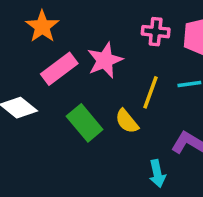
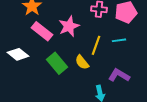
pink rectangle: (59, 69) -> (42, 31), turned 75

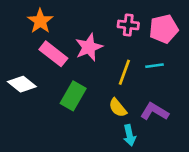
yellow semicircle: (82, 62) -> (118, 108), moved
green rectangle: (57, 63) -> (73, 96), turned 70

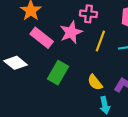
pink cross: (128, 25) -> (88, 14), moved
yellow line: (124, 72) -> (100, 41), moved

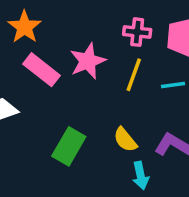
pink cross: (88, 14) -> (137, 32), moved
green rectangle: (58, 73) -> (69, 146), moved

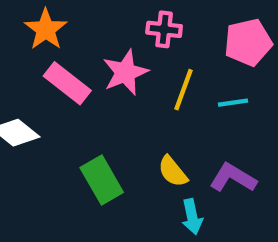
pink cross: (137, 32) -> (164, 29), moved
green rectangle: (69, 146) -> (102, 180), turned -60

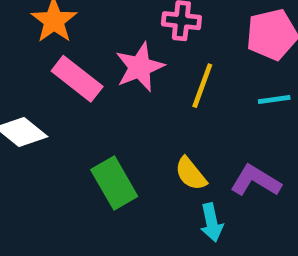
cyan line: (233, 103) -> (274, 100), moved

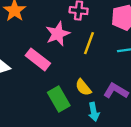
pink rectangle: (77, 79) -> (38, 59), moved
green rectangle: (114, 183) -> (59, 99), moved

